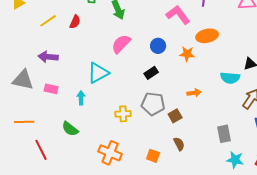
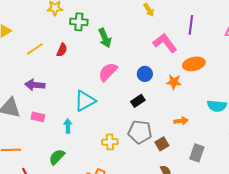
green semicircle: (70, 129) -> (57, 157), turned 96
gray rectangle: (224, 134) -> (197, 153), moved, turned 30

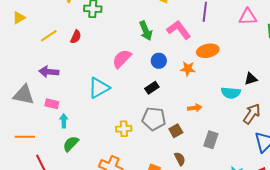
green arrow: (105, 38) -> (146, 31), moved
cyan arrow: (68, 126) -> (64, 121), moved

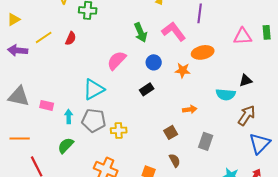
pink triangle: (248, 17) -> (243, 36), moved
purple arrow: (49, 72) -> (18, 50), moved
gray pentagon: (154, 119) -> (94, 120), moved
cyan arrow: (64, 121) -> (69, 116), moved

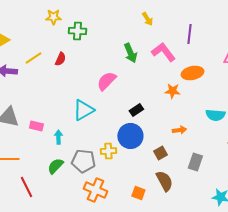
blue circle: (154, 62) -> (130, 136), moved, size x1.6
gray pentagon: (94, 120) -> (83, 161), moved
brown semicircle: (175, 160) -> (164, 181), size x1.5

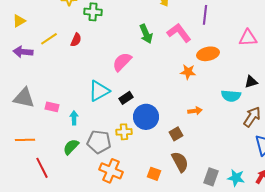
black rectangle: (136, 110) -> (126, 98), moved
gray rectangle: (195, 162) -> (211, 177), moved

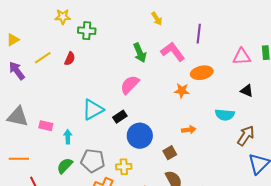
purple arrow: (23, 52) -> (17, 71), turned 48
pink semicircle: (122, 62) -> (130, 85), moved
black triangle: (251, 82) -> (247, 91), moved, turned 40
yellow cross: (124, 132) -> (124, 167), moved

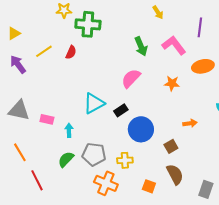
green cross: (87, 31) -> (88, 24), size x1.4
orange star: (182, 91) -> (172, 83), moved
orange line: (19, 159) -> (20, 152), turned 60

